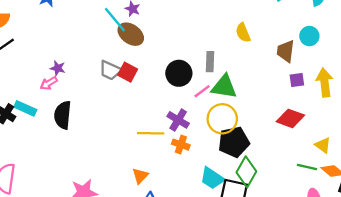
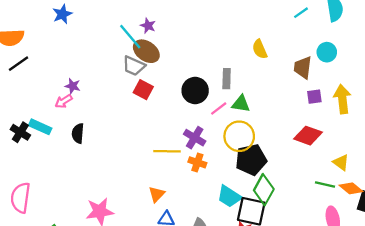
gray trapezoid: (110, 70) -> (134, 66), moved
green triangle: (224, 87) -> (241, 104), size x0.7
black semicircle: (63, 115) -> (78, 133), size x0.7

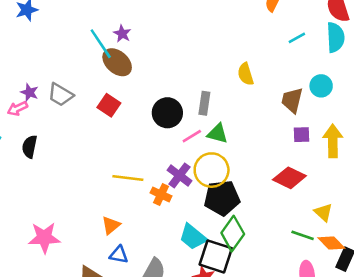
gray trapezoid: (134, 66) -> (61, 95), moved
purple cross: (195, 138) -> (179, 175), moved

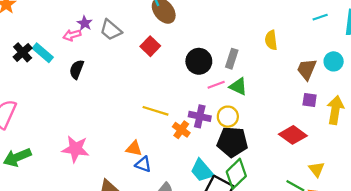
yellow circle: (212, 170) -> (228, 117), size x0.7
purple cross: (179, 175) -> (200, 116), turned -35
orange triangle: (111, 225) -> (134, 148), turned 42
blue triangle: (119, 255) -> (143, 164), moved

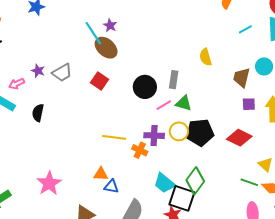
gray trapezoid: (111, 30) -> (62, 73), turned -60
pink arrow: (72, 35) -> (17, 84), moved
black pentagon: (232, 142) -> (200, 132), moved
pink star: (76, 149) -> (49, 183), turned -30

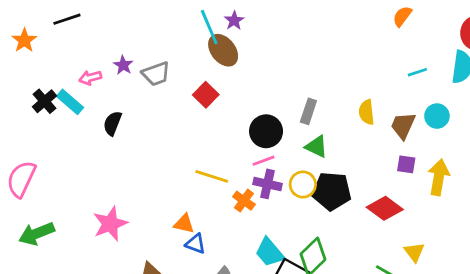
cyan line: (245, 29) -> (417, 72), moved
yellow semicircle: (206, 57) -> (367, 112), moved
black circle: (145, 87) -> (266, 131), moved
pink line: (164, 105) -> (263, 161), moved

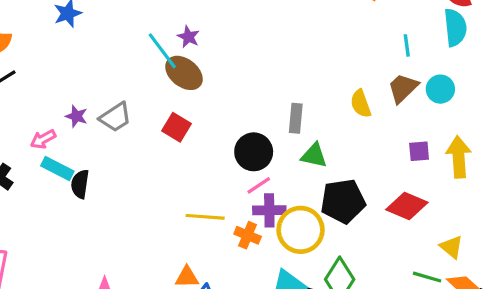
cyan line: (417, 72) -> (407, 45), turned -66
cyan rectangle: (70, 102) -> (57, 169), moved
brown trapezoid: (403, 126) -> (403, 88), moved, turned 36
yellow circle: (303, 184) -> (301, 230), moved, size x1.5

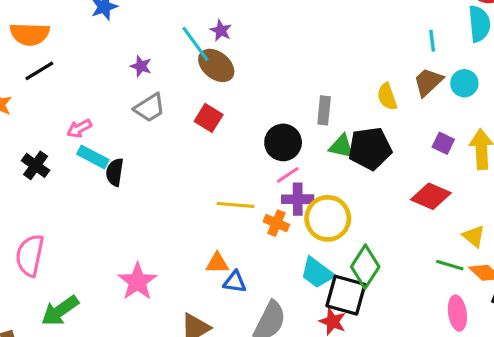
purple star: (76, 116) -> (141, 66), moved
purple square: (419, 151) -> (443, 143), turned 30
black pentagon: (343, 201) -> (370, 149), moved

